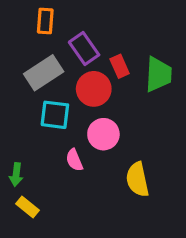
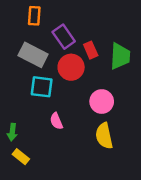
gray rectangle: (44, 73) -> (33, 55), turned 60
pink circle: (103, 134) -> (102, 102), moved

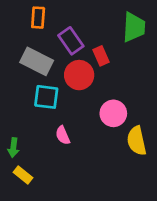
green trapezoid: (120, 56) -> (134, 27), moved
yellow semicircle: (104, 136) -> (137, 141), moved

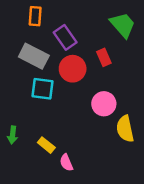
green trapezoid: (134, 27) -> (123, 25), turned -44
red rectangle: (101, 56) -> (104, 57), moved
pink semicircle: (63, 135) -> (66, 163), moved
yellow rectangle: (23, 175) -> (46, 145), moved

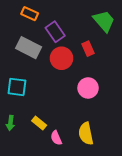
orange rectangle: (35, 16) -> (30, 14), turned -70
cyan square: (43, 89) -> (17, 87), moved
yellow semicircle: (125, 129) -> (86, 134), moved
green arrow: (12, 135) -> (11, 123), moved

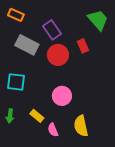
orange rectangle: (30, 14) -> (16, 15), moved
pink circle: (88, 88) -> (62, 96), moved

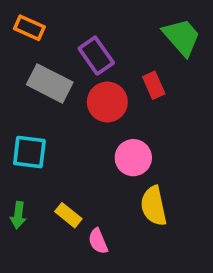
pink circle: (62, 96) -> (133, 158), moved
yellow semicircle: (81, 126) -> (154, 206), moved

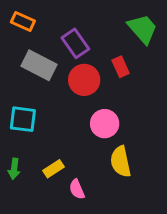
yellow rectangle: (68, 215) -> (54, 169), turned -72

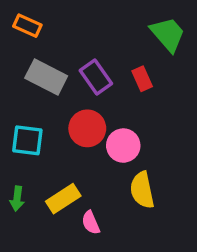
purple rectangle: (75, 43) -> (96, 77), moved
red circle: (84, 80) -> (87, 128), moved
yellow rectangle: (54, 169) -> (63, 199), size x1.4

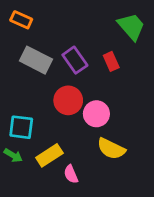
cyan square: (27, 140) -> (21, 127), moved
yellow semicircle: (142, 190) -> (111, 149), turned -52
green arrow: (17, 199) -> (13, 155), turned -66

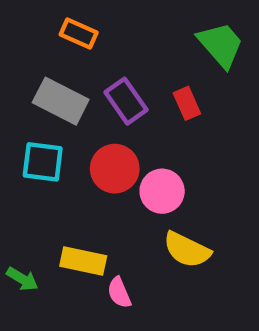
orange rectangle: (21, 20) -> (79, 33), moved
cyan square: (21, 127) -> (43, 162), moved
green arrow: (13, 155) -> (22, 279), moved
yellow rectangle: (49, 155) -> (83, 261), turned 45

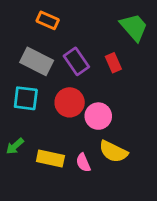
green arrow: (22, 279) -> (15, 146), moved, turned 108
pink semicircle: (119, 293) -> (83, 163), moved

